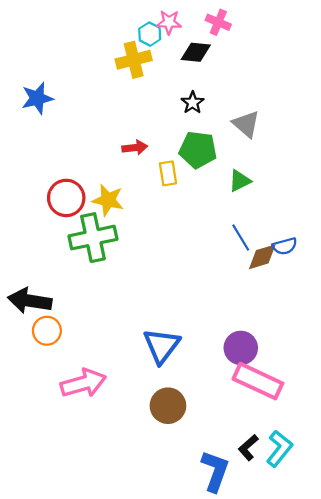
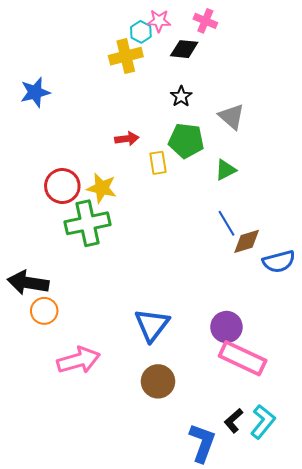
blue semicircle: (285, 246) -> (279, 262), moved, size x1.4

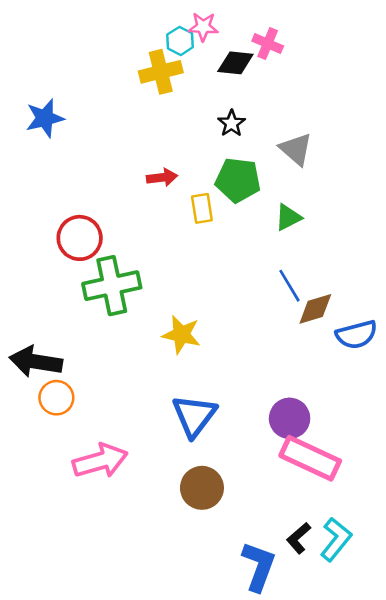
pink cross: (205, 21) -> (268, 43), moved
yellow star: (102, 188) -> (181, 335), moved

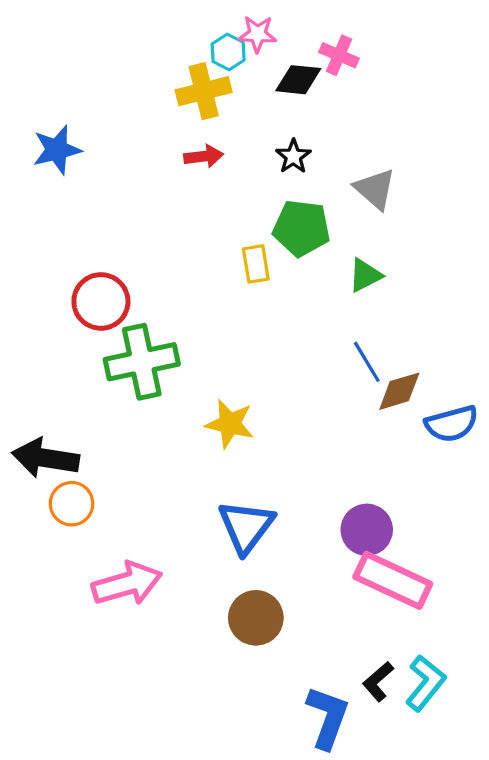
red arrow: (162, 177) -> (204, 156), moved

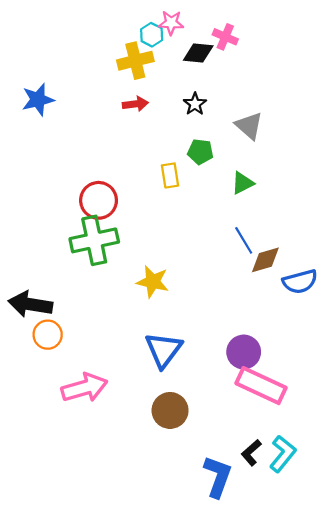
green pentagon: (301, 228) -> (200, 152), size x0.7
red circle: (101, 301) -> (99, 200), moved

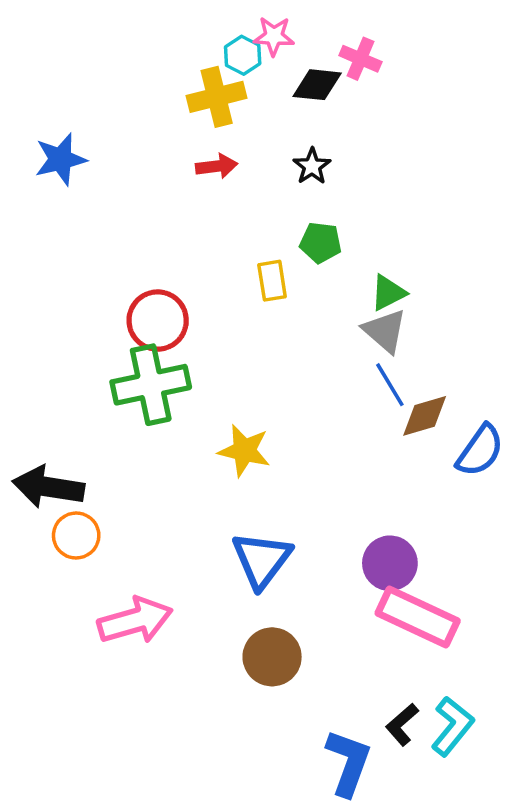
gray triangle: (249, 126) -> (385, 331), moved
blue semicircle: (300, 282) -> (480, 451), turned -40

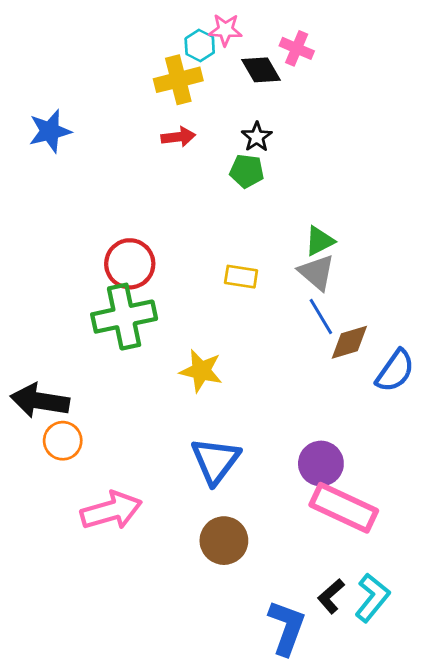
black diamond: (317, 85) -> (261, 70), turned 54
green pentagon: (321, 242) -> (247, 171), moved
yellow rectangle: (272, 281) -> (241, 277), moved, turned -72

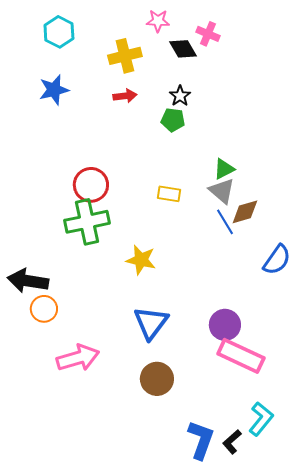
cyan hexagon: (200, 46) -> (59, 32), moved, size x1.4
blue star: (50, 131) -> (54, 90), moved
brown diamond: (349, 342) -> (245, 212), moved
black L-shape: (331, 596) -> (232, 442), moved

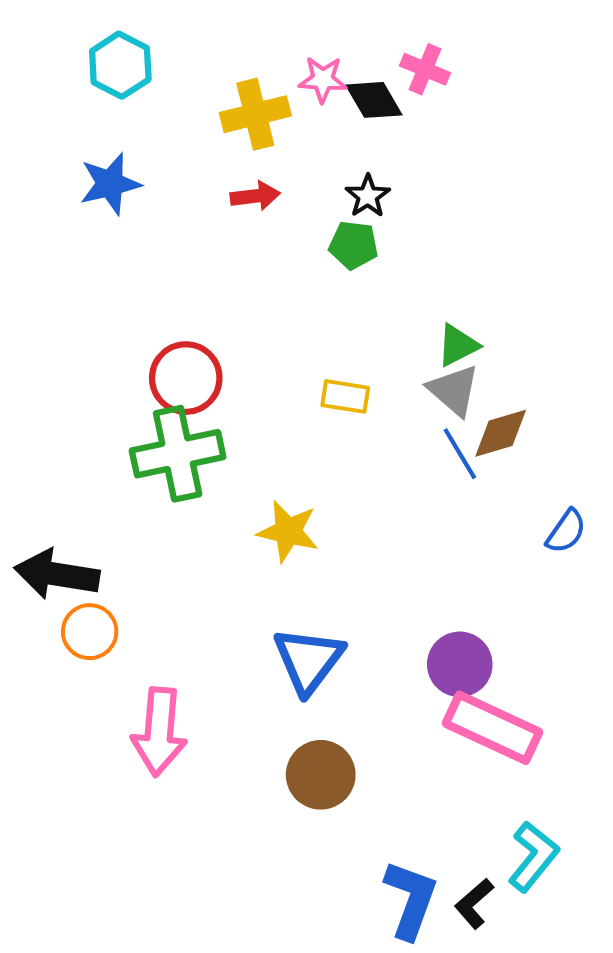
pink star: (158, 21) -> (323, 79), moved
blue semicircle: (277, 260) -> (566, 531), size x0.7
pink arrow: (78, 358) -> (159, 732), turned 111

